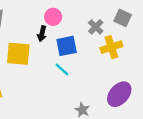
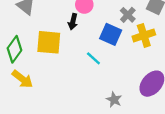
blue square: (67, 46) -> (111, 34), moved, turned 35

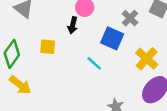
yellow cross: (144, 35) -> (147, 59), moved, turned -30
yellow square: (49, 42) -> (48, 47), size x0.6

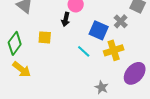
gray cross: (130, 18) -> (121, 21), moved
yellow cross: (147, 59) -> (114, 50), moved, turned 30

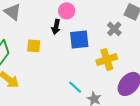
blue square: (99, 30) -> (79, 39), moved, turned -30
cyan line: (84, 51) -> (75, 87), moved

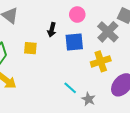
pink circle: (67, 11) -> (77, 15), moved
gray cross: (114, 29) -> (108, 32), size x1.5

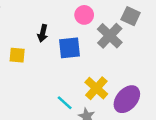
pink circle: (77, 15) -> (84, 15), moved
yellow cross: (101, 61) -> (96, 88), moved, turned -30

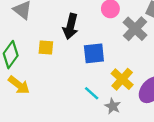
black arrow: (43, 33) -> (71, 26), size x1.5
blue square: (70, 48) -> (94, 53), moved

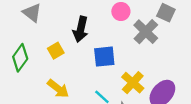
yellow square: (46, 48) -> (56, 51), turned -35
yellow arrow: (19, 85) -> (58, 89), moved

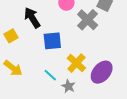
black arrow: (81, 29) -> (32, 18), turned 135

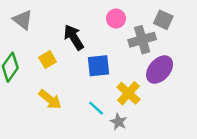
gray cross: (88, 20) -> (142, 40), turned 30
purple ellipse: (102, 72) -> (160, 70), moved

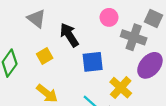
gray triangle: (23, 20) -> (36, 19), moved
gray cross: (142, 40) -> (134, 37), turned 35

